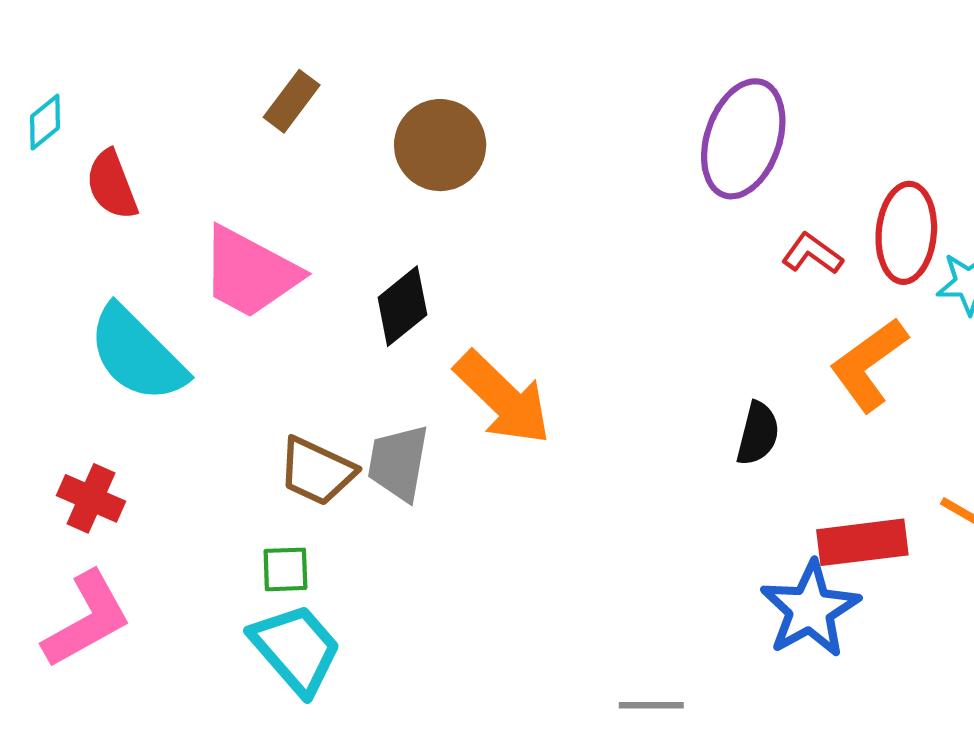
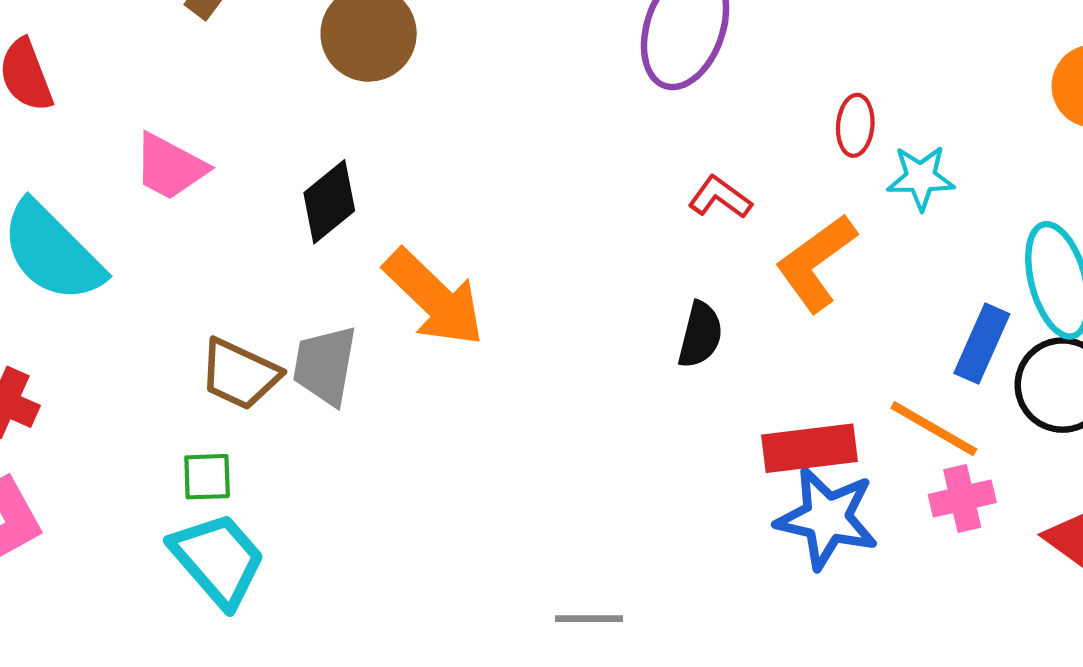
red ellipse: (906, 233) -> (855, 125), size x0.6
red L-shape: (812, 254) -> (720, 197), moved
pink trapezoid: (250, 273) -> (170, 167), size x0.7
blue star: (810, 609) -> (827, 518), moved, turned -30

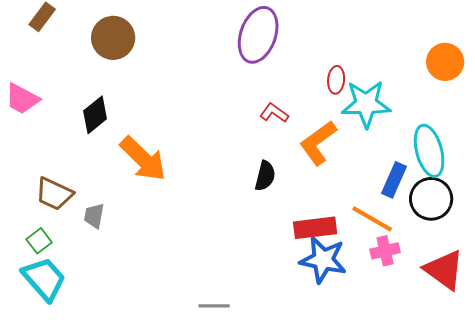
cyan star: (921, 178) -> (366, 104), size x1.6
gray trapezoid: (325, 365) -> (94, 216), moved, size x0.7
green square: (207, 477) -> (39, 241), turned -35

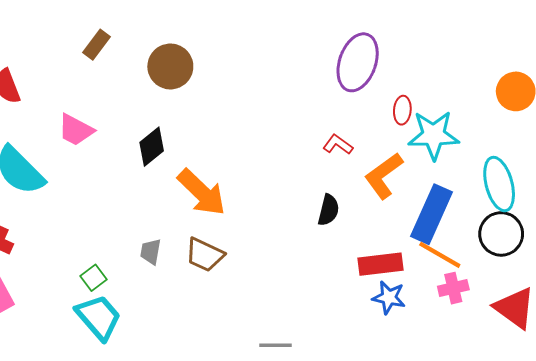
purple ellipse: (258, 35) -> (358, 62), moved
blue rectangle: (394, 180) -> (431, 214), moved, size x1.6
brown trapezoid: (54, 194) -> (205, 255), moved
blue star: (323, 260) -> (389, 297), size x0.7

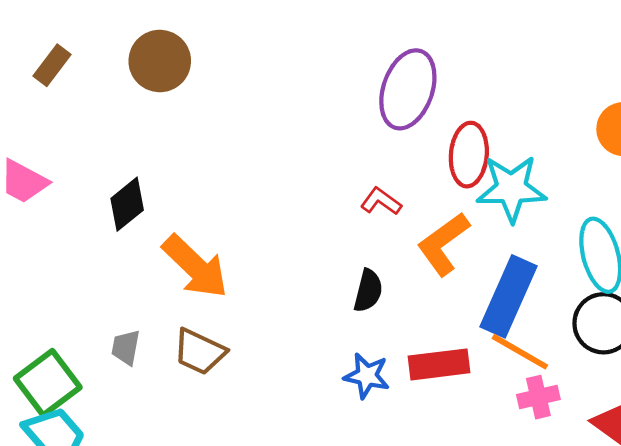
brown circle: (170, 66) -> (160, 61), moved
red ellipse: (402, 110) -> (469, 155), size x1.6
green square: (93, 278) -> (48, 383), size x1.8
blue star: (389, 297) -> (367, 376), moved

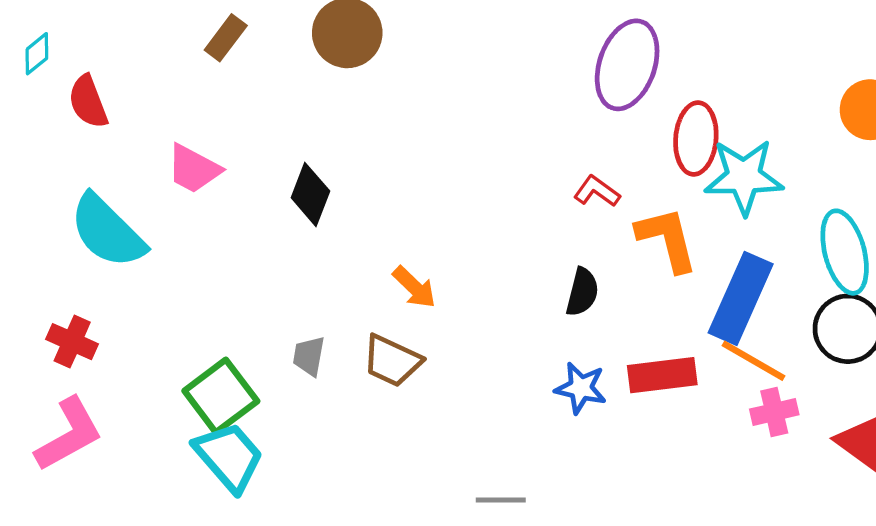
black diamond: (127, 204) -> (310, 194), turned -30
orange L-shape: (443, 244) -> (667, 239), turned 112
orange arrow: (195, 267) -> (414, 287), moved, size x0.6

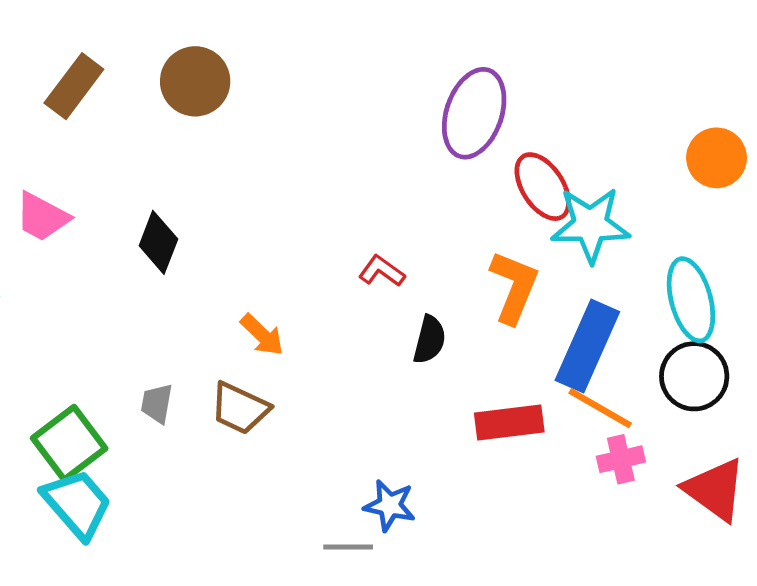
brown rectangle: (226, 38) -> (74, 86), size x1.4
red ellipse: (696, 138) -> (543, 187), turned -38
red L-shape: (597, 191) -> (382, 271), moved
orange L-shape: (667, 239) -> (514, 287), turned 36
blue star: (581, 388) -> (390, 505), moved

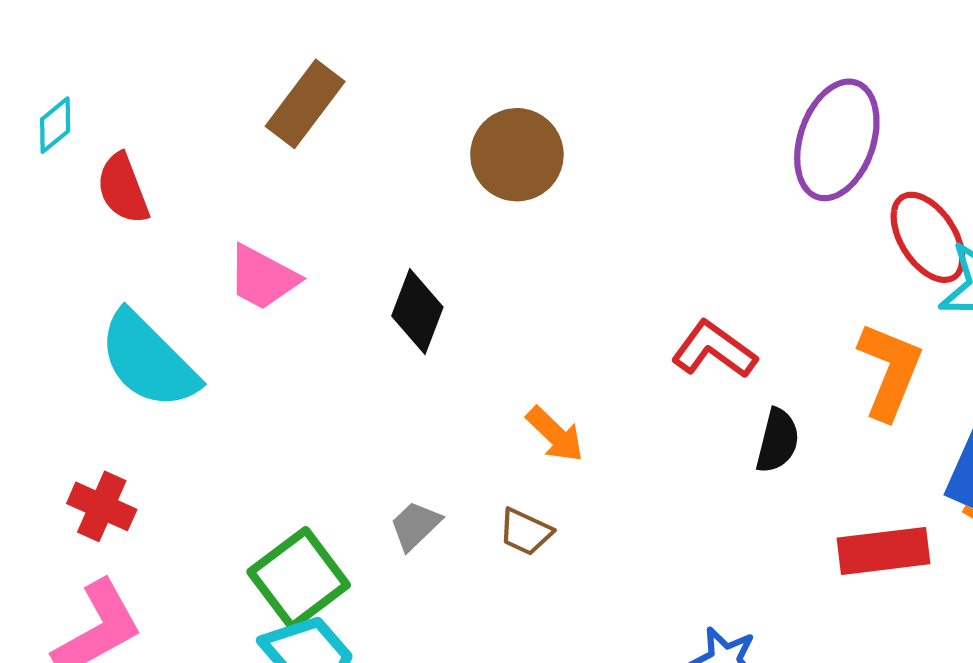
brown circle: (195, 81) -> (517, 155), moved
red L-shape: (382, 271) -> (714, 350), size x1.4
gray trapezoid: (157, 403) -> (415, 525), turned 36
brown trapezoid: (240, 408) -> (525, 532), size x0.7

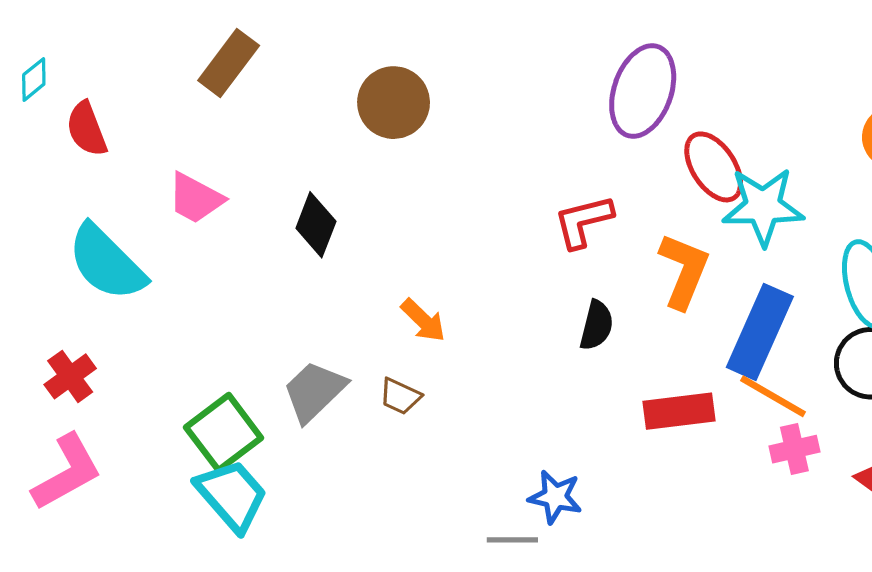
red L-shape: (714, 350) -> (583, 221), moved, turned -50
red cross: (102, 506) -> (70, 376), turned 30
gray trapezoid: (415, 525) -> (314, 391), size x1.6

